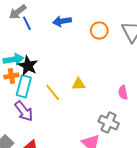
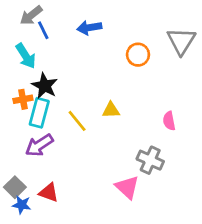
orange circle: (99, 30) -> (138, 55), moved
cyan arrow: (13, 59) -> (26, 56), moved, turned 66
purple arrow: (24, 111) -> (39, 145), turned 95

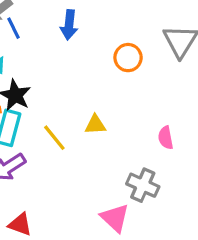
blue arrow: (89, 28) -> (69, 25), turned -75

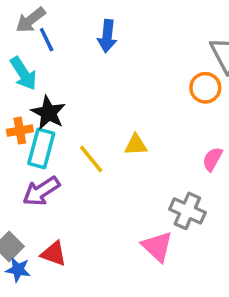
orange circle: (128, 58) -> (205, 88), moved
pink semicircle: (166, 138) -> (212, 159), turned 40

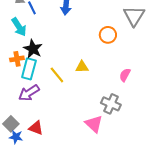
orange circle: (205, 88) -> (108, 35), moved

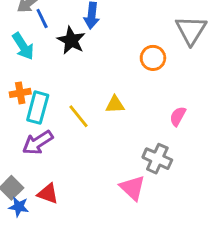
black star: (33, 49) -> (71, 40), moved

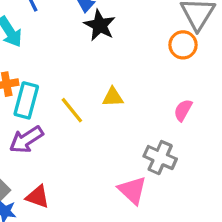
black star: (71, 40) -> (100, 25), moved
orange circle: (153, 58) -> (183, 45), moved

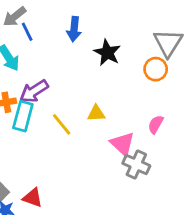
black star: (100, 25) -> (107, 53), moved
purple arrow: (26, 140) -> (34, 91), moved
pink triangle: (132, 190) -> (122, 144), moved

